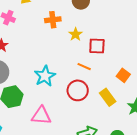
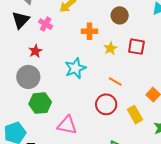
red square: (97, 46) -> (136, 47), moved
cyan star: (45, 76) -> (75, 68), moved

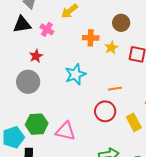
black triangle: (21, 20) -> (22, 25), turned 36
yellow star: (110, 48) -> (111, 48), moved
orange line: (115, 81) -> (115, 89), turned -40
green hexagon: (40, 103) -> (37, 124), moved

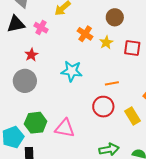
orange cross: (91, 38) -> (85, 34), turned 35
cyan star: (75, 74) -> (72, 71), turned 30

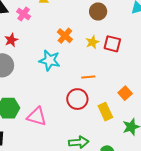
orange cross: (85, 34) -> (65, 36), moved
yellow star: (106, 42) -> (92, 42), moved

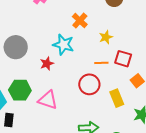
red star: (11, 40) -> (47, 64), moved
yellow star: (92, 42) -> (106, 37), moved
red square: (112, 44) -> (123, 59), moved

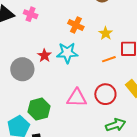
red star: (47, 64) -> (44, 56), moved
red circle: (89, 84) -> (105, 94), moved
pink triangle: (48, 100) -> (77, 98), moved

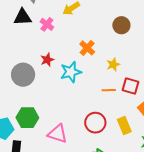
cyan star: (67, 53) -> (71, 72), turned -30
red star: (44, 56) -> (47, 60), moved
pink triangle: (77, 98) -> (58, 134), moved

